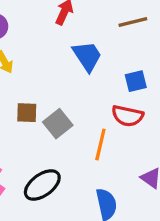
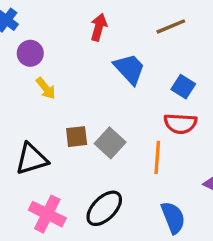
blue square: (136, 81) -> (183, 87), turned -35

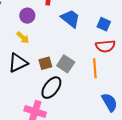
purple circle: (30, 53) -> (27, 16), moved
black triangle: (32, 159) -> (18, 63), moved
black ellipse: (104, 208) -> (51, 88), moved

